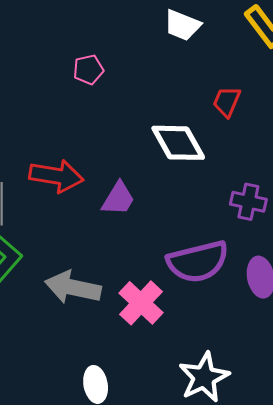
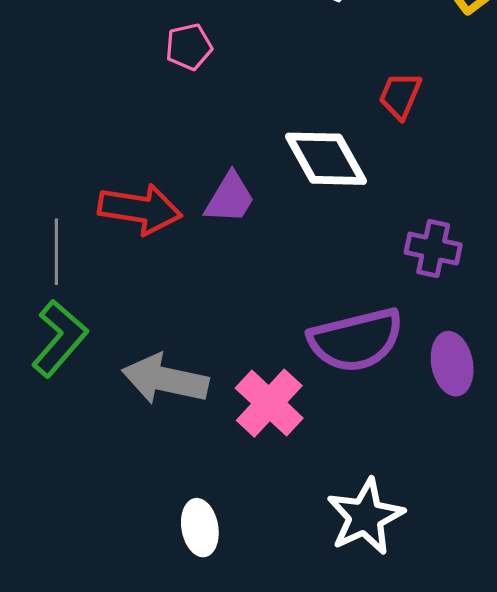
purple trapezoid: (118, 199) -> (230, 198), moved

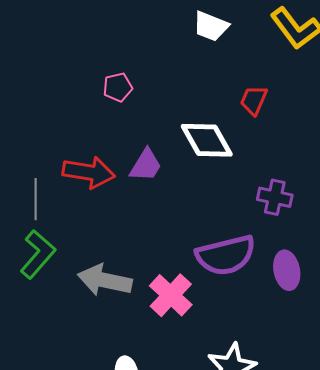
pink pentagon: (189, 47) -> (118, 87), moved

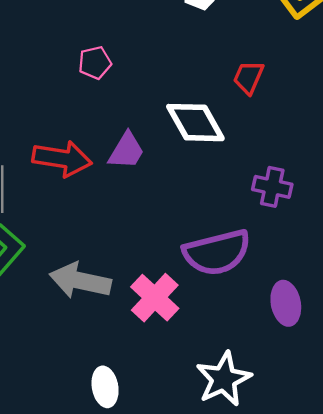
purple ellipse: (287, 270) -> (286, 303), moved

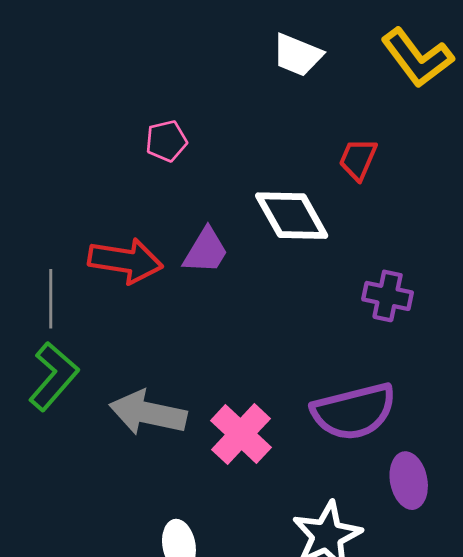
purple semicircle: (217, 252) -> (354, 412), moved
purple ellipse: (286, 303) -> (409, 481), moved

